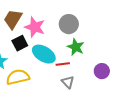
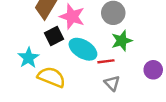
green star: (76, 47) -> (122, 41), turned 30
yellow semicircle: (18, 77) -> (51, 77), turned 35

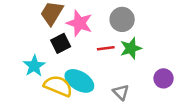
cyan ellipse: (83, 49) -> (79, 81), moved
red line: (106, 61) -> (106, 48), moved

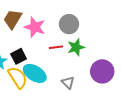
black square: (61, 43) -> (19, 56), moved
purple circle: (164, 78) -> (102, 71), size x1.5
yellow semicircle: (58, 86) -> (18, 77), turned 35

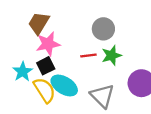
pink star: (35, 27) -> (48, 44), moved, turned -30
gray triangle: (68, 83) -> (102, 96), size x1.6

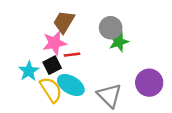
brown trapezoid: (39, 23) -> (64, 22), moved
red line: (88, 55) -> (72, 55), moved
green star: (112, 55) -> (119, 42), moved

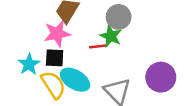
green star: (119, 42) -> (111, 36), moved, turned -30
red line: (72, 55) -> (98, 46), moved
black square: (52, 65) -> (55, 58), turned 30

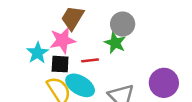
red line: (98, 46) -> (90, 60), moved
cyan star: (29, 64) -> (38, 53), moved

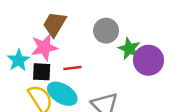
green star: (115, 43) -> (129, 49), moved
purple circle: (164, 83) -> (148, 60), moved

